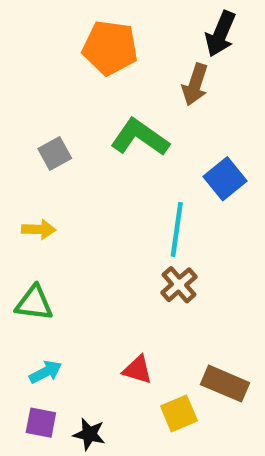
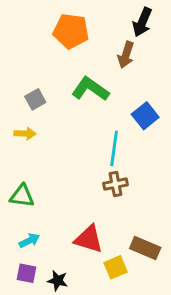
yellow arrow: (39, 229) -> (25, 134), moved
brown cross: (179, 285) -> (116, 184), turned 30
red triangle: (138, 370) -> (89, 239), size x1.5

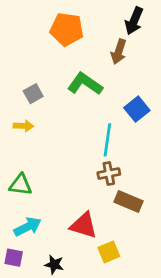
cyan arrow: (29, 241) -> (28, 227), size x1.4
brown rectangle: (145, 248) -> (128, 202), moved
purple square: (26, 273) -> (14, 258), moved

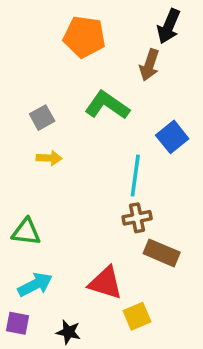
yellow arrow: (23, 126) -> (49, 158), moved

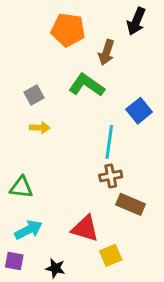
brown arrow: (149, 65) -> (106, 53), moved

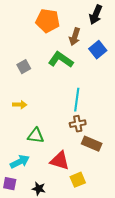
blue square: (139, 111) -> (98, 50), moved
yellow arrow: (40, 128) -> (20, 105), moved
green triangle: (21, 187) -> (36, 136), moved

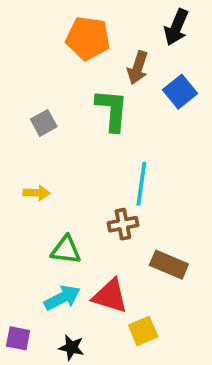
green L-shape: (61, 60) -> (112, 110), turned 60
brown cross: (78, 124) -> (123, 224), moved
cyan arrow: (20, 162) -> (62, 298), moved

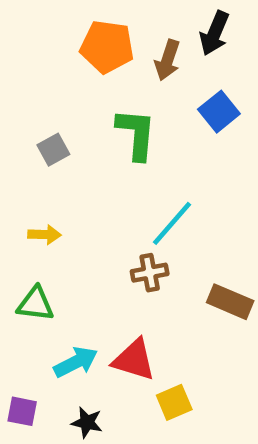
brown arrow: (138, 68) -> (167, 60), moved
cyan line: (141, 184) -> (172, 223), turned 33
green triangle: (66, 250) -> (36, 304), moved
brown rectangle: (169, 265) -> (230, 302), moved

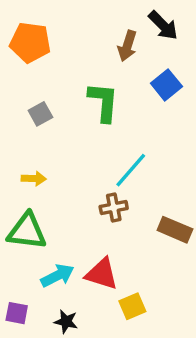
black arrow: (214, 33) -> (163, 25), turned -68
orange pentagon: (107, 47) -> (30, 42), moved
green triangle: (36, 304) -> (27, 231), size x1.4

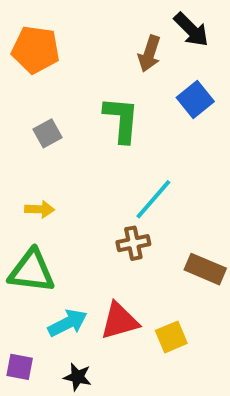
red triangle: (102, 274) -> (119, 321), turned -33
yellow square: (132, 306) -> (171, 337), moved

